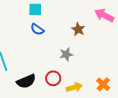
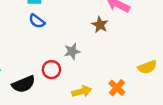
brown star: (78, 29) -> (100, 25), moved
red circle: (53, 78) -> (51, 70), moved

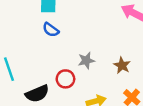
brown star: (100, 25) -> (122, 65), moved

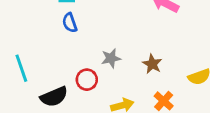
blue semicircle: (51, 30) -> (70, 23), turned 35

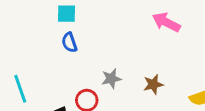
brown star: (152, 64) -> (153, 84), turned 30

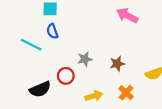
cyan line: (20, 89) -> (31, 45), moved, turned -45

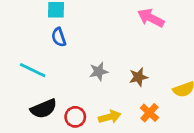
cyan line: (31, 45) -> (33, 70), moved
red circle: (66, 76) -> (75, 117), moved

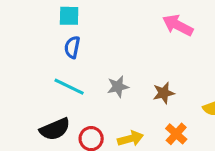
blue semicircle: (59, 37) -> (72, 47), turned 30
cyan line: (33, 70) -> (69, 87), moved

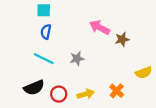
pink arrow: (178, 25) -> (100, 27), moved
brown star: (164, 93) -> (122, 39), moved

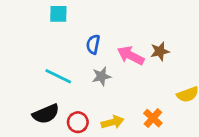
pink arrow: (100, 27) -> (131, 55), moved
blue semicircle: (46, 32) -> (93, 44), moved

